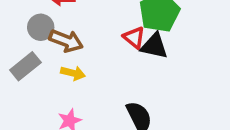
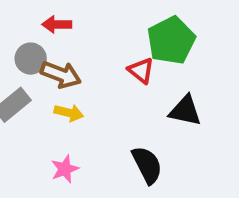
black triangle: (154, 46) -> (185, 111), moved

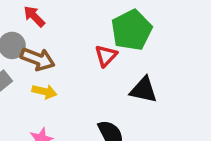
red arrow: (57, 24) -> (34, 16), turned 45
red triangle: (141, 71) -> (106, 56), turned 35

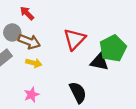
green pentagon: (132, 30) -> (113, 48), moved
red triangle: (106, 56) -> (74, 39), size x1.5

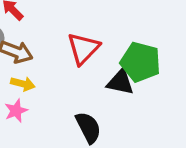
green pentagon: (113, 48) -> (140, 62), turned -30
pink star: (31, 95) -> (16, 111), moved

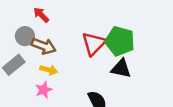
green pentagon: (140, 62) -> (120, 41), moved

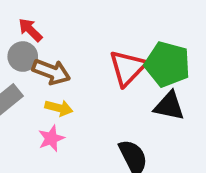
red arrow: (41, 15) -> (30, 30), moved

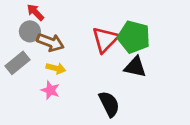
pink star: (51, 138) -> (50, 90), turned -30

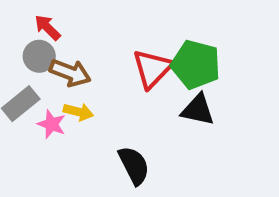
pink star: (50, 90) -> (52, 124), moved
black semicircle: (109, 104) -> (134, 165), moved

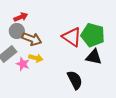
red arrow: (47, 27) -> (21, 17), turned 112
red triangle: (152, 69) -> (72, 37), turned -40
black semicircle: (134, 165) -> (75, 80), moved

